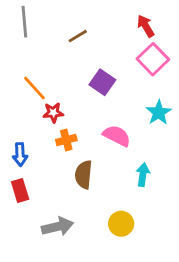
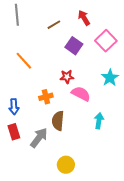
red arrow: (146, 26) -> (84, 18), moved
purple square: (102, 82) -> (74, 46), moved
red star: (53, 113) -> (67, 77), moved
yellow circle: (121, 224) -> (66, 165), moved
gray arrow: (58, 227) -> (39, 138), moved, turned -40

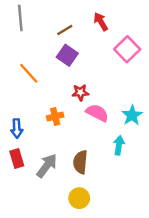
purple square: (74, 46) -> (67, 55), moved
cyan star: (110, 78) -> (132, 115), moved
brown semicircle: (58, 121) -> (80, 162), moved

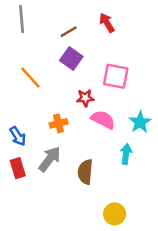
pink square: (127, 49) -> (116, 76), moved, turned -35
blue arrow: (17, 128) -> (18, 136), turned -30
gray arrow: (47, 166) -> (50, 159), moved
yellow circle: (79, 198) -> (115, 214), moved

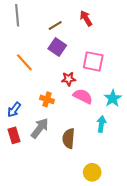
orange cross: (58, 123) -> (47, 99), turned 32
blue arrow: (18, 136) -> (14, 110), turned 70

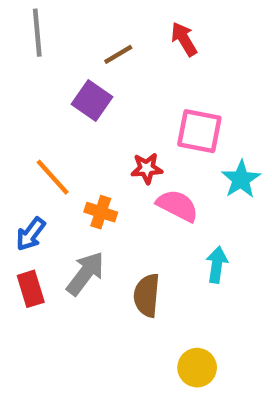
purple square: (57, 47) -> (92, 100), moved
orange line: (24, 62) -> (53, 177), moved
cyan star: (113, 98) -> (241, 179), moved

